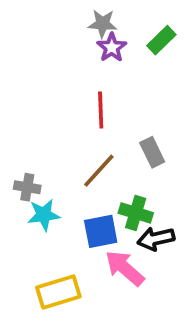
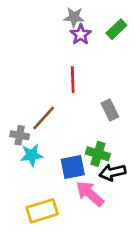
brown line: (99, 171) -> (44, 118), moved

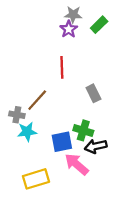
gray star: (74, 17) -> (73, 15), moved

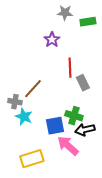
green rectangle: (99, 25) -> (88, 22), turned 35
purple star: (69, 29) -> (52, 40), moved
red line: (62, 67) -> (70, 68), moved
cyan star: (27, 132) -> (24, 117), turned 30

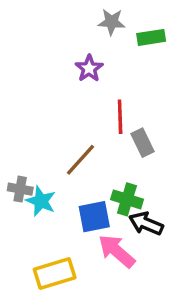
brown line: (33, 89) -> (80, 160), moved
gray cross: (15, 102) -> (20, 189), moved
black arrow: (85, 130) -> (146, 224), turned 36

